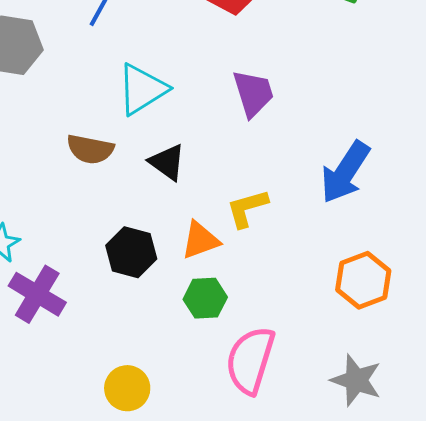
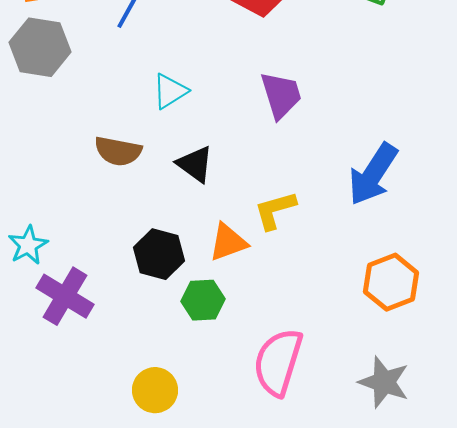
cyan triangle: (142, 89) -> (170, 91), size x0.7
green hexagon: (205, 298) -> (203, 300), moved

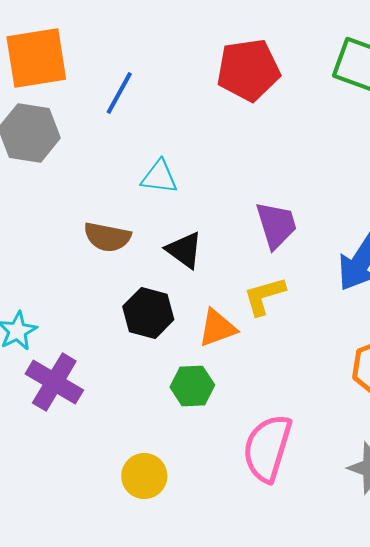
cyan triangle: (170, 91) -> (159, 177), turned 39
purple trapezoid: (281, 95) -> (276, 225), moved
black hexagon: (159, 254) -> (148, 313), moved

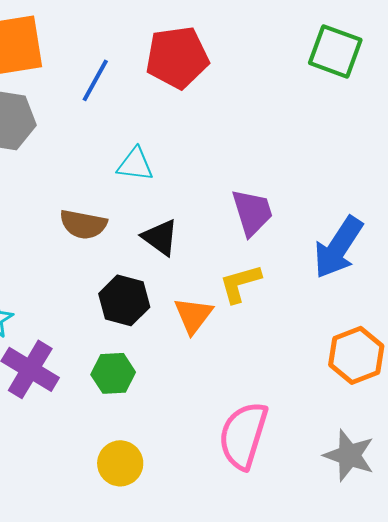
red pentagon: (248, 70) -> (177, 57), moved
orange triangle: (217, 328) -> (193, 315), turned -33
green hexagon: (192, 386) -> (113, 373), moved

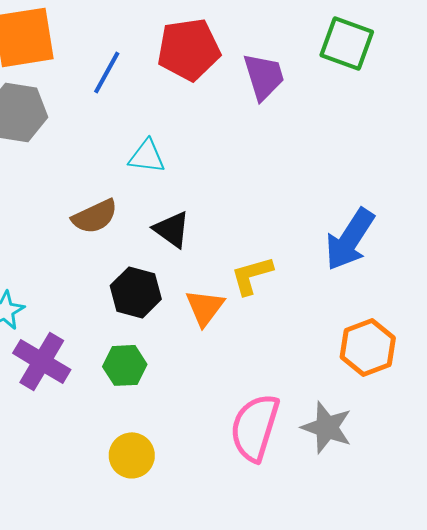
purple trapezoid: (252, 212) -> (264, 76), moved
brown semicircle: (83, 224) -> (95, 216), turned -36
gray star: (349, 455) -> (327, 427), moved

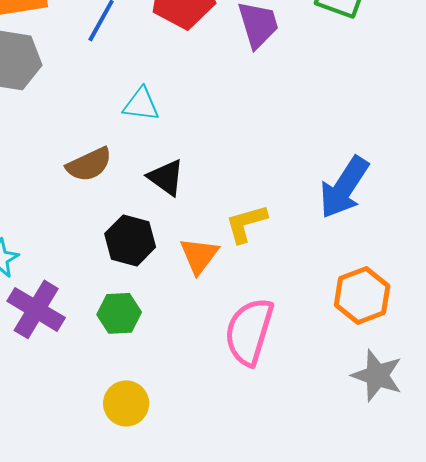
pink semicircle: (255, 427) -> (249, 331), moved
gray star: (327, 427) -> (377, 375), moved

